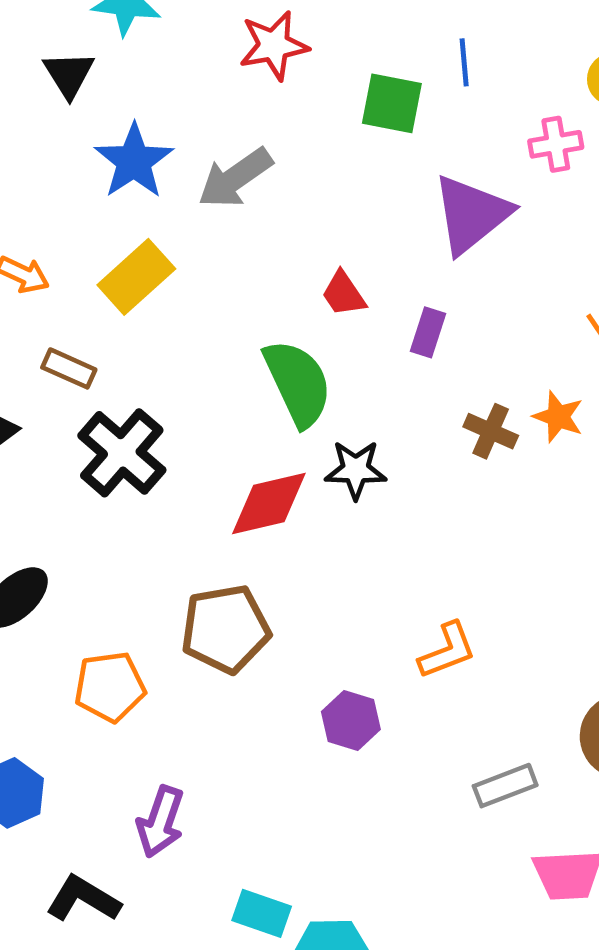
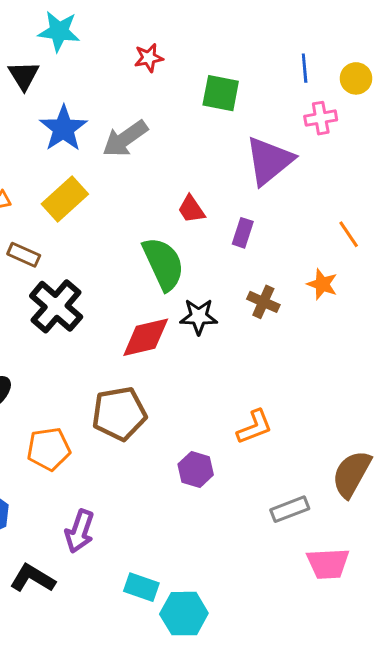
red star: (274, 45) -> (149, 58), size x0.7
blue line: (464, 62) -> (305, 68), moved
brown cross: (491, 431) -> (263, 302), moved

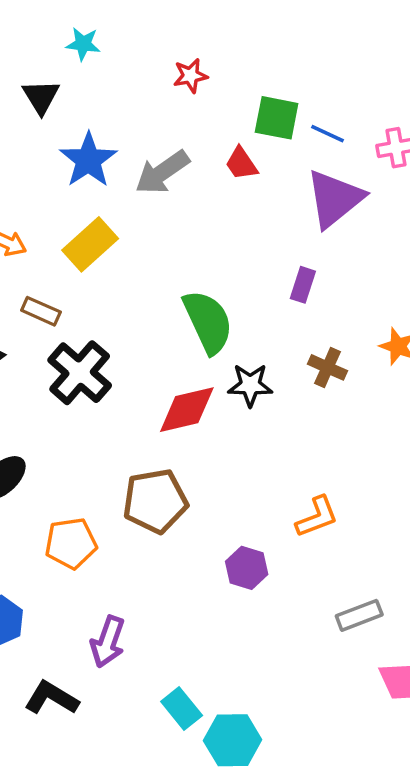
cyan star: (59, 31) -> (83, 44), size x0.7
blue line: (305, 68) -> (328, 134), moved, turned -60
red trapezoid: (191, 209) -> (241, 164), moved
cyan rectangle: (141, 587) -> (182, 709), turned 32

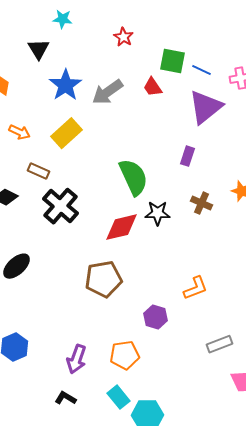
red star: (190, 76) -> (124, 37), turned -30
orange pentagon: (71, 543) -> (124, 355), moved
black L-shape: (51, 698) -> (66, 398), moved, size x0.7

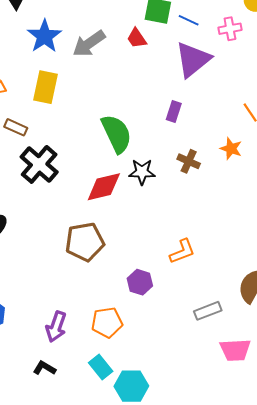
yellow rectangle: (66, 133) -> (45, 87), turned -36

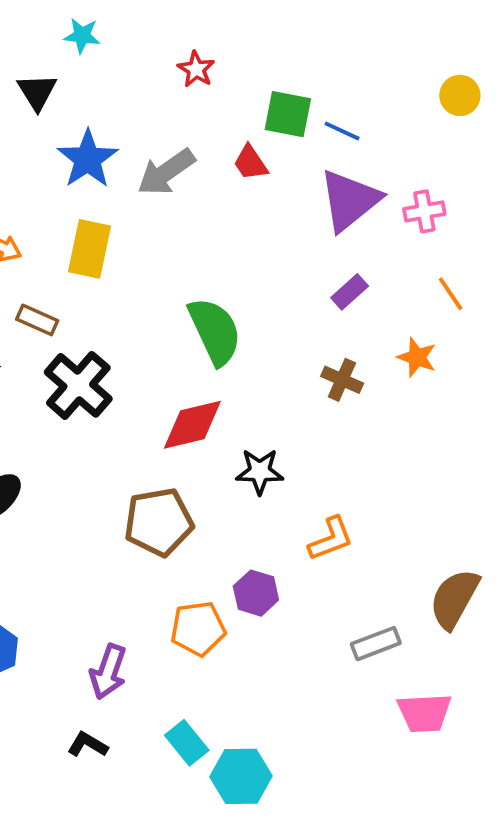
pink cross: (230, 29) -> (424, 211), moved
purple rectangle: (174, 111) -> (350, 292), moved, turned 30
black star: (142, 172) -> (260, 471), moved
orange pentagon: (107, 322) -> (198, 629), moved

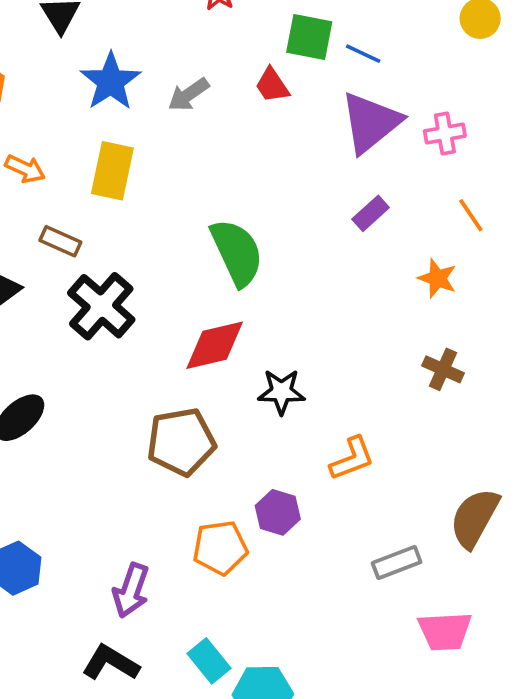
gray arrow: (166, 172) -> (189, 95), size x0.7
brown cross: (342, 380) -> (443, 369), moved
black L-shape: (88, 745) -> (111, 663), size x1.4

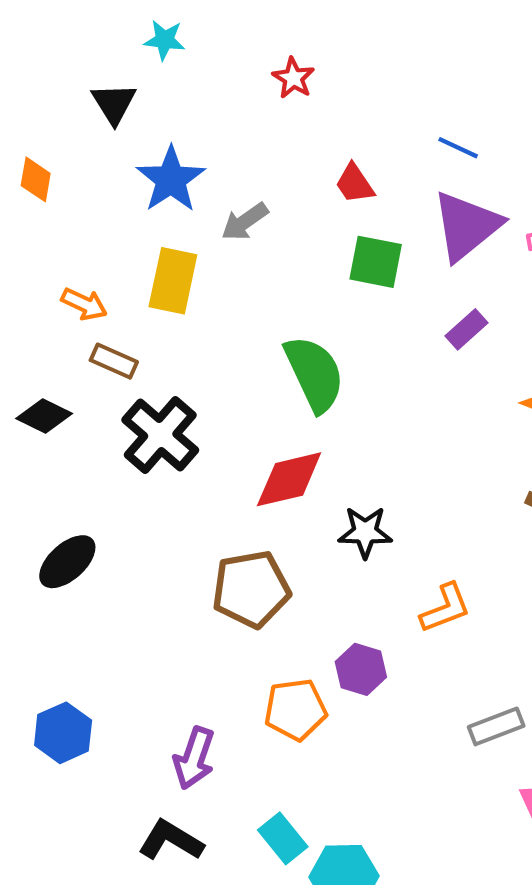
green square: (309, 37) -> (376, 262), moved
gray arrow: (189, 95) -> (245, 222), moved
orange arrow: (25, 169) -> (84, 304), moved

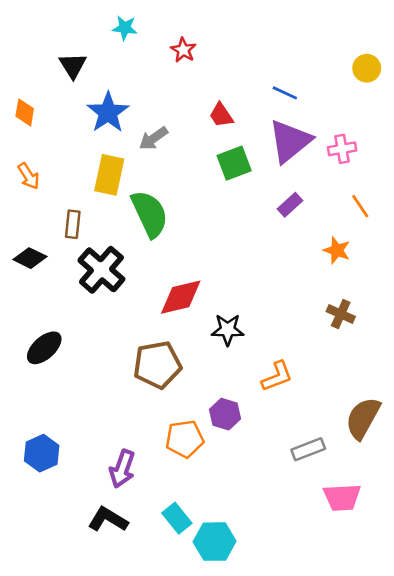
cyan star: (164, 40) -> (125, 28), moved
green square: (376, 262) -> (234, 163), turned -32
orange arrow: (84, 304) -> (29, 176), moved, turned 32
brown rectangle: (114, 361) -> (73, 224), turned 72
green semicircle: (314, 374) -> (150, 214), moved

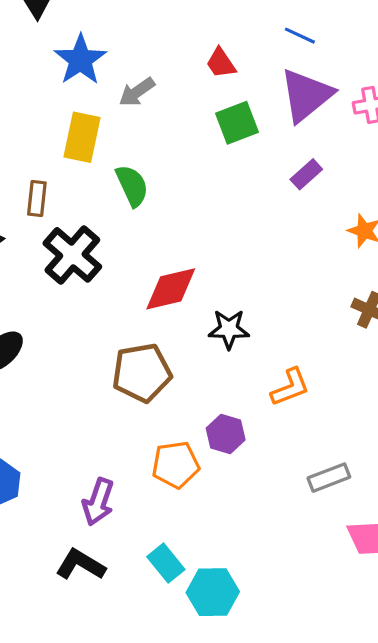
green semicircle: (150, 214) -> (132, 186), size x0.7

